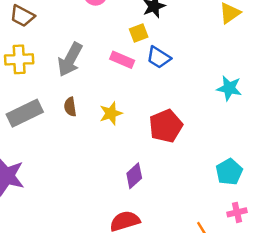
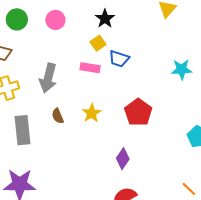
gray rectangle: (25, 113) -> (23, 130), turned -56

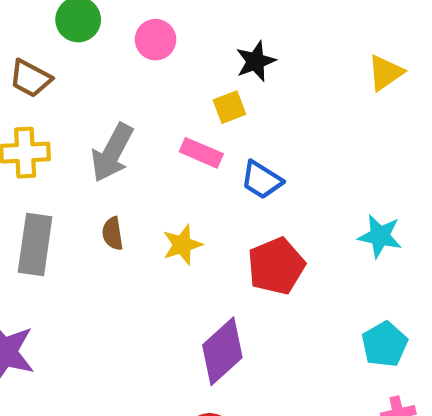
blue trapezoid: (119, 59) -> (262, 180), moved
cyan star: (182, 69) -> (380, 236), moved
purple diamond: (123, 159) -> (222, 351), size x1.5

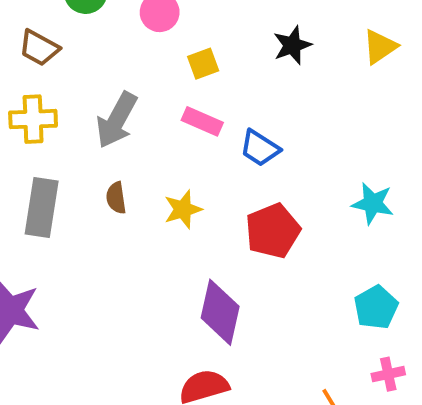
black star: (256, 61) -> (292, 45), moved
yellow square: (229, 107) -> (203, 64), moved
purple diamond: (222, 351) -> (220, 312), turned -36

